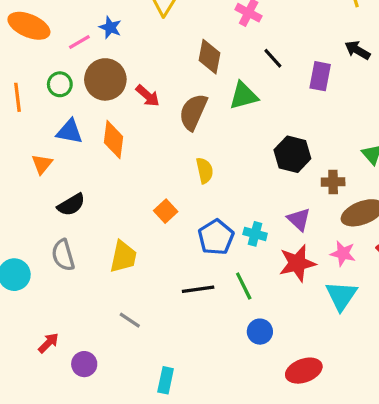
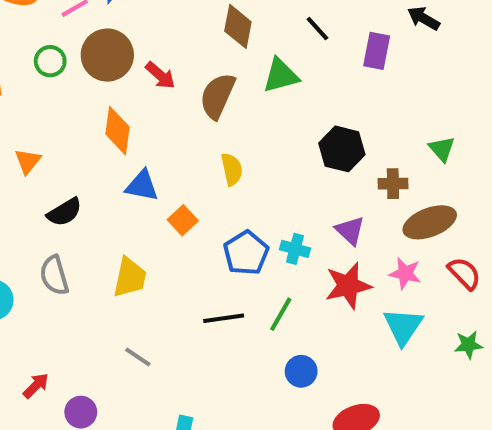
blue triangle: (70, 131) -> (142, 186), moved
green line: (244, 286) -> (281, 314), turned 56

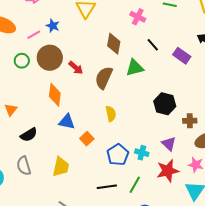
purple rectangle: (377, 51) -> (182, 56), turned -66

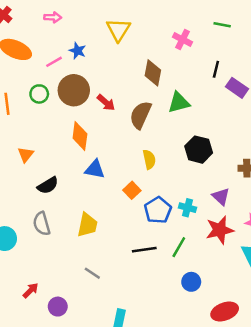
black line: (153, 45) -> (216, 69), moved, turned 56
black hexagon: (165, 104) -> (199, 150), moved
orange square: (87, 139) -> (132, 190), moved

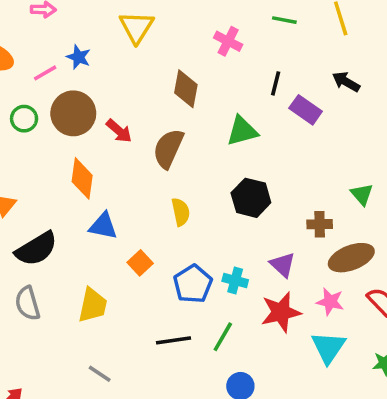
green triangle: (179, 103) -> (242, 131), moved
black semicircle: (48, 185) -> (36, 249), size x1.4
orange square: (132, 190) -> (140, 263), moved

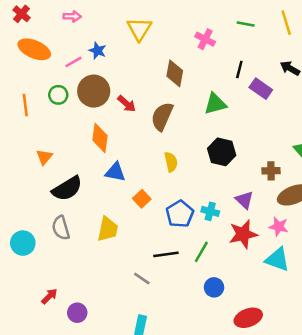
cyan triangle: (328, 347) -> (277, 260), turned -44
gray line: (100, 374) -> (142, 278), moved

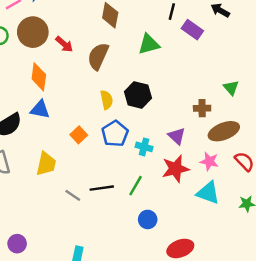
black hexagon: (222, 152) -> (138, 95), moved
blue triangle: (115, 172) -> (40, 109), moved
blue pentagon: (180, 214) -> (115, 134), moved
gray line: (142, 278) -> (73, 195), moved

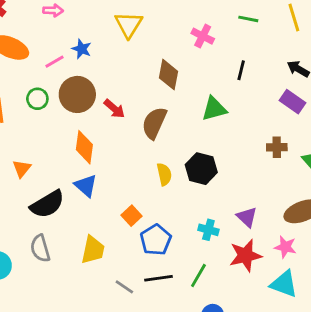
purple rectangle: (192, 30) -> (292, 102), moved
brown cross: (202, 108) -> (277, 147), moved
blue triangle: (40, 109) -> (86, 186), turned 30
blue pentagon: (115, 134) -> (156, 240), moved

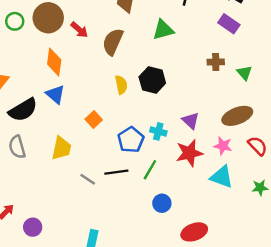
blue pentagon: (156, 240) -> (131, 140), moved

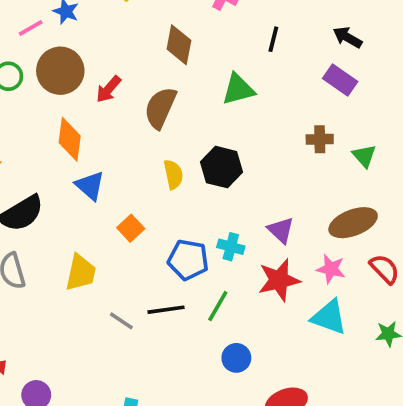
red arrow: (79, 30) -> (108, 89), turned 90
blue triangle: (55, 94) -> (90, 186), moved
blue pentagon: (131, 140) -> (188, 260), turned -30

